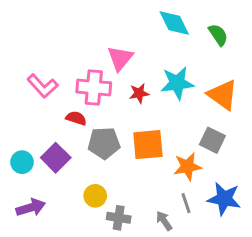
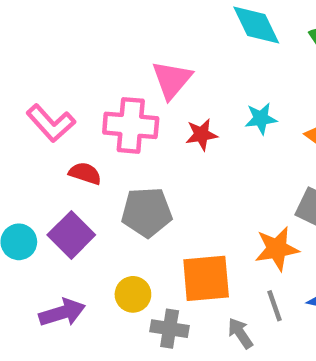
cyan star: (177, 83) -> (261, 119), size x0.6
red semicircle: (76, 118) -> (85, 173), moved
orange square: (148, 145) -> (206, 278), moved
purple arrow: (31, 208) -> (62, 313), moved

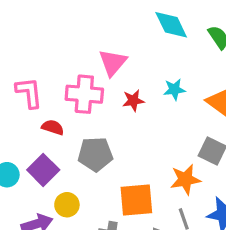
pink L-shape: (51, 123) -> (29, 93), turned -144
yellow circle: (133, 294) -> (67, 205), moved

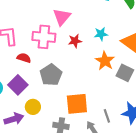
gray pentagon: (95, 154) -> (51, 75), turned -30
orange star: (185, 179) -> (105, 61), moved, turned -30

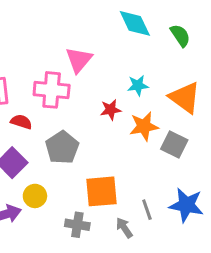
red star: (75, 41) -> (111, 110), moved
orange star: (105, 61) -> (144, 126), turned 30

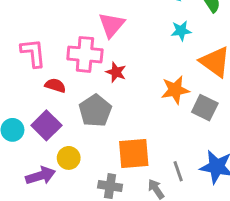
cyan star: (138, 85) -> (181, 31), moved
red star: (111, 110) -> (116, 72), moved, turned 30

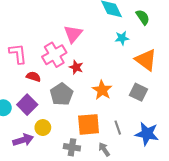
pink cross: (85, 54) -> (54, 55), turned -35
orange star: (175, 90) -> (102, 90), moved, turned -30
gray line: (178, 171) -> (118, 128), moved

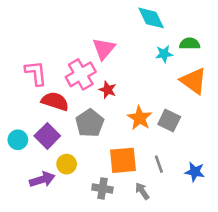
green semicircle: (143, 17) -> (190, 44), moved, turned -56
red semicircle: (33, 77) -> (55, 101), size x1.5
gray square: (139, 92) -> (169, 121), moved
blue star: (147, 134) -> (195, 172), size x0.7

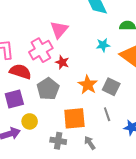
cyan star: (164, 54) -> (103, 45), moved
purple square: (47, 136) -> (14, 99), turned 30
gray line: (159, 164) -> (107, 114), moved

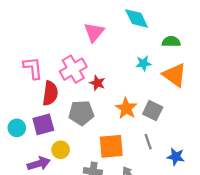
pink triangle: (59, 30) -> (94, 32), moved
red semicircle: (20, 71) -> (50, 93), turned 80
gray pentagon: (48, 89) -> (81, 113), turned 30

